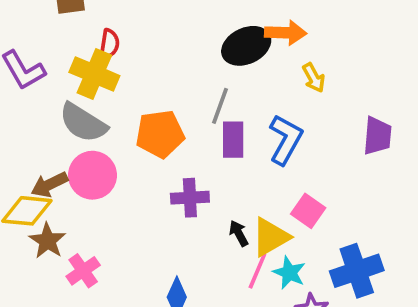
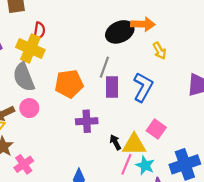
gray semicircle: (83, 123) -> (24, 77), turned 36
pink circle: (92, 175) -> (29, 108), size x0.7
yellow triangle: (271, 237) -> (134, 144), turned 30

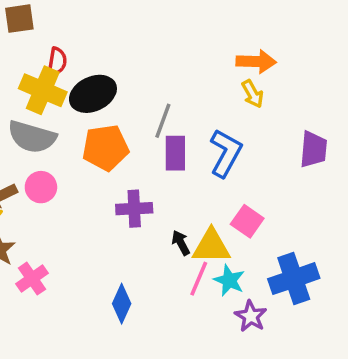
orange arrow: (143, 24) -> (256, 62), moved
black ellipse: (120, 32) -> (93, 94), moved
gray semicircle: (24, 77) -> (32, 137), turned -52

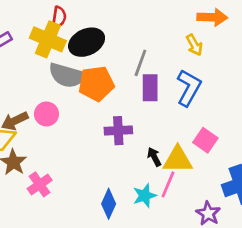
yellow arrow: (253, 94) -> (194, 45), moved
gray semicircle: (32, 137) -> (67, 75), moved
cyan star: (229, 280) -> (145, 196), moved, turned 30

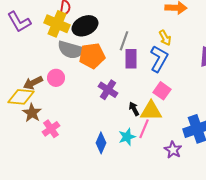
yellow arrow: (194, 45) -> (165, 38), moved
purple cross: (118, 131) -> (108, 90), turned 36
pink square: (205, 140) -> (162, 91), moved

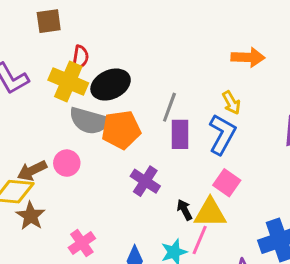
pink cross: (51, 129) -> (82, 243), moved

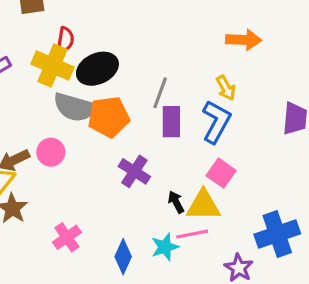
pink line: (200, 240) -> (192, 234), turned 56

